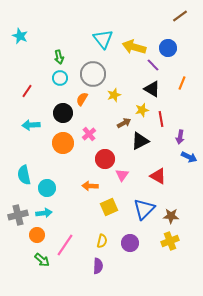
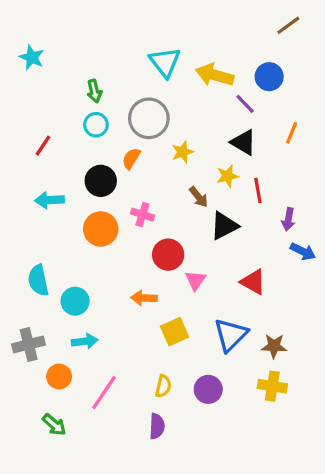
brown arrow: (124, 123) -> (199, 197), turned 80
pink cross: (89, 134) -> (142, 215), turned -32
cyan arrow: (44, 213) -> (85, 341), moved
yellow cross: (170, 241) -> (272, 386), turned 30
green arrow: (42, 260) -> (54, 425), moved

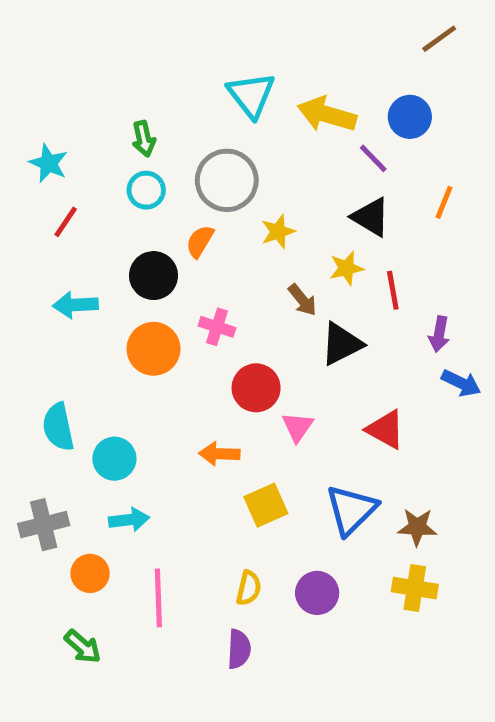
cyan star: (32, 57) -> (49, 163), moved
pink line: (104, 393) -> (158, 598), turned -36

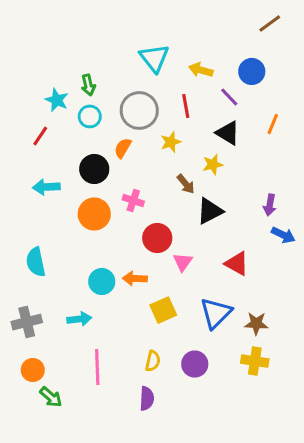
yellow arrow: (327, 114) -> (201, 70), size x0.7
cyan star: (49, 163) -> (57, 100), moved
red line: (393, 290) -> (186, 106), moved
cyan circle: (114, 459) -> (102, 282), moved
orange circle: (90, 573) -> (33, 370), moved

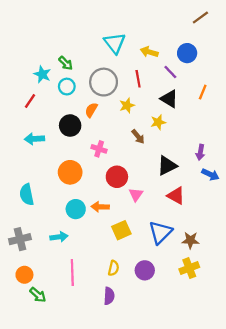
green arrow: (88, 85) -> (66, 63), turned -32
black triangle: (210, 211) -> (167, 166), moved
orange circle: (94, 214) -> (70, 172), moved
yellow cross: (255, 361) -> (189, 268), turned -30

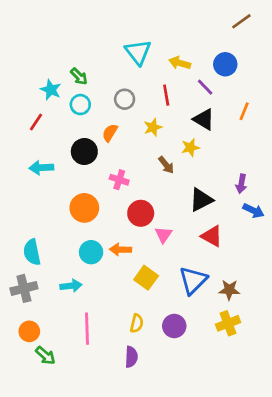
gray circle: (104, 82) -> (125, 99), size x0.6
cyan semicircle: (27, 195) -> (32, 252), moved
yellow square: (121, 230) -> (146, 278), turned -30

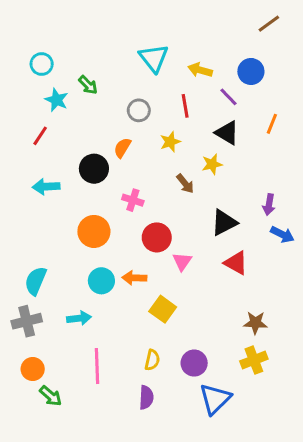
cyan circle: (80, 105) -> (42, 64), moved
cyan semicircle: (32, 252) -> (36, 281), turned 35
blue triangle: (193, 280) -> (215, 399), moved

